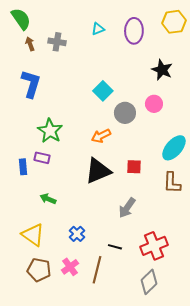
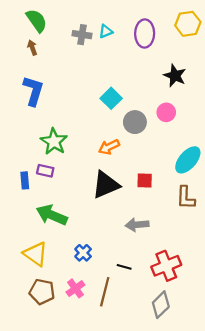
green semicircle: (21, 19) -> (37, 21), moved
gray cross: (57, 42) -> (82, 35), moved
green arrow: (48, 199) -> (52, 215), size x1.8
gray arrow: (127, 208) -> (137, 225), turned 50

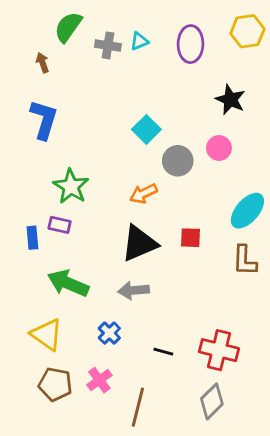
green semicircle: (37, 21) -> (68, 27), moved, turned -110
gray arrow: (137, 225) -> (134, 290), moved
red cross: (166, 266) -> (219, 350), turned 36
brown line: (105, 292) -> (138, 407), moved

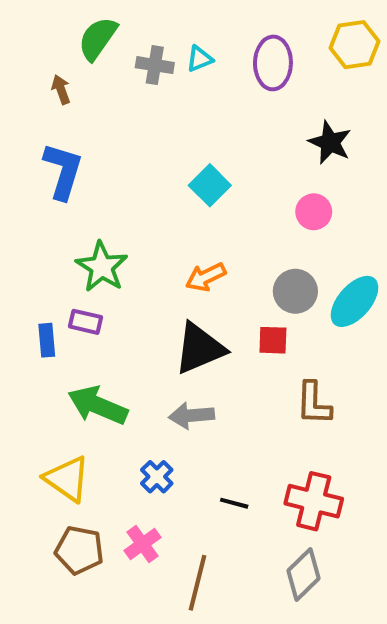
gray circle: (178, 161) -> (295, 291), moved
brown L-shape: (245, 260) -> (314, 403), moved

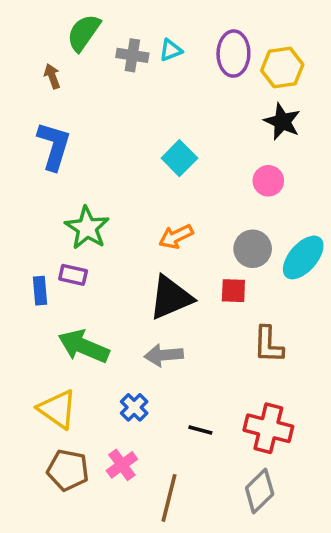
yellow hexagon: (354, 45) -> (282, 67), moved

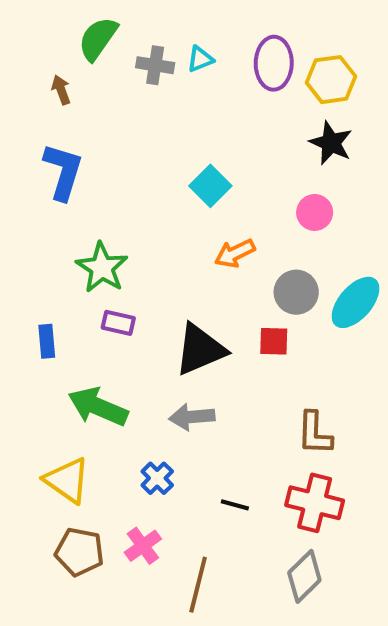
orange arrow: (176, 237) -> (235, 253), moved
purple rectangle: (73, 275) -> (118, 323), moved
brown L-shape: (268, 345) -> (315, 433), moved

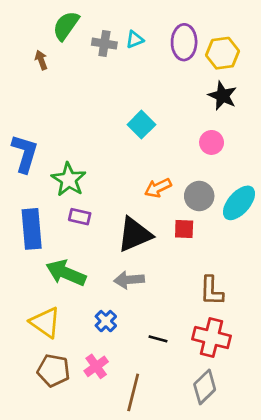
blue L-shape: (63, 172) -> (25, 153), moved
orange arrow: (235, 253) -> (158, 188), moved
blue rectangle: (47, 341) -> (32, 229), size x1.8

